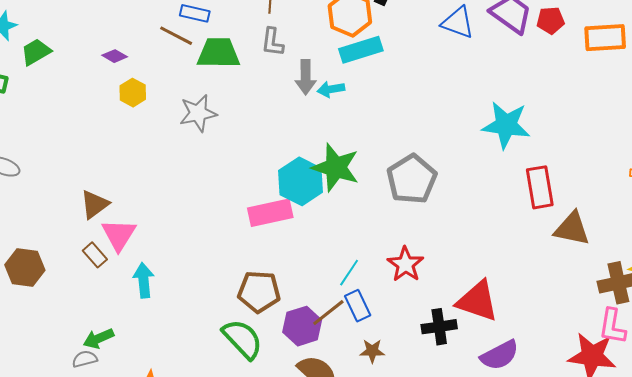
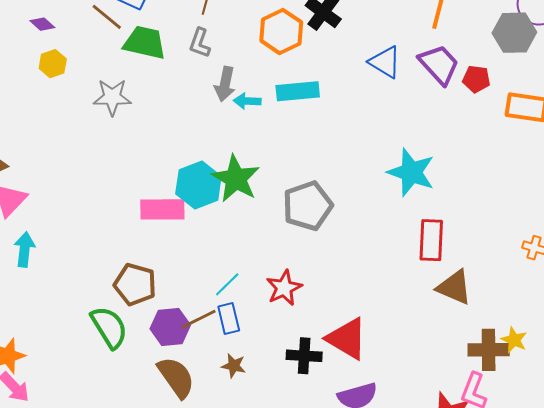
cyan rectangle: (361, 50) -> (298, 91), moved

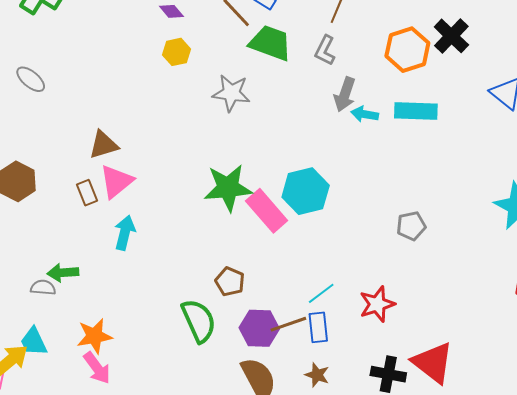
green star: (236, 179) -> (228, 188), moved, turned 30
gray pentagon: (308, 206) -> (411, 226), size x0.6
pink rectangle: (162, 209) -> (267, 211), turned 42
brown pentagon: (135, 284) -> (230, 282), size x0.7

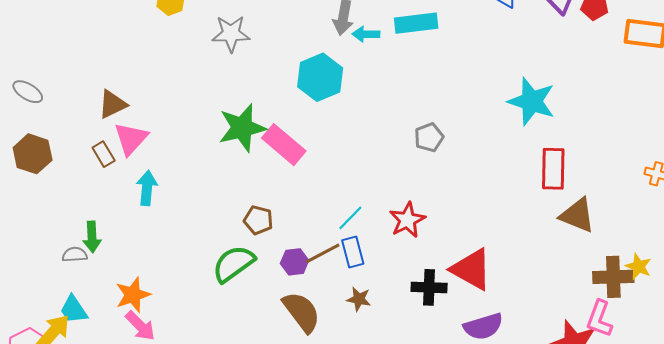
gray ellipse: (31, 79) -> (28, 92), moved
cyan hexagon: (306, 191) -> (320, 77), moved
green arrow: (63, 273) -> (92, 237), turned -80
green semicircle: (199, 321) -> (233, 264), turned -93
purple hexagon: (259, 328) -> (295, 262), size x0.7

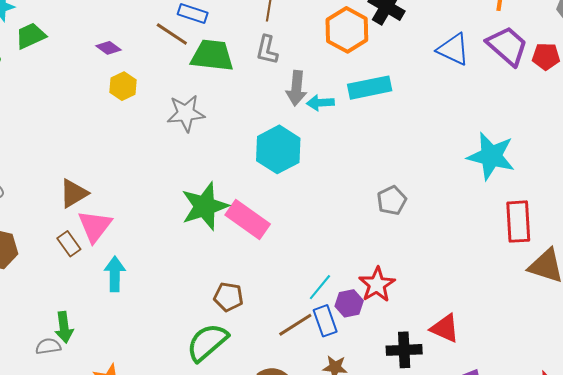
purple hexagon: (295, 262) -> (349, 303), moved
red triangle: (471, 269) -> (445, 328), size x0.7

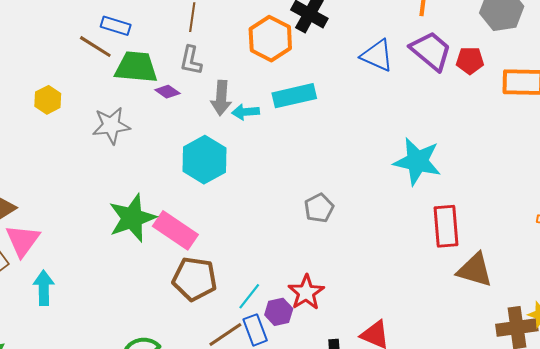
purple diamond: (109, 48) -> (167, 92), moved
brown pentagon: (228, 297) -> (195, 279), moved, size x1.5

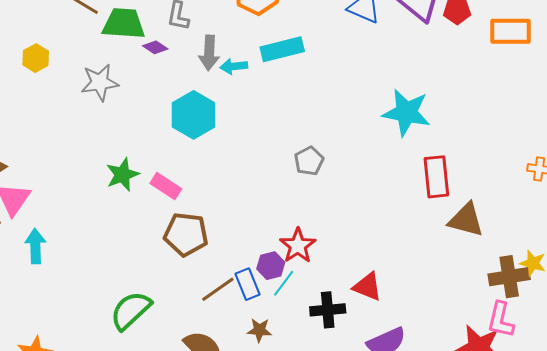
green star: (132, 218) -> (122, 175), size x0.7
pink rectangle: (175, 230) -> (166, 186), size x0.7
cyan line: (249, 296) -> (284, 283), moved

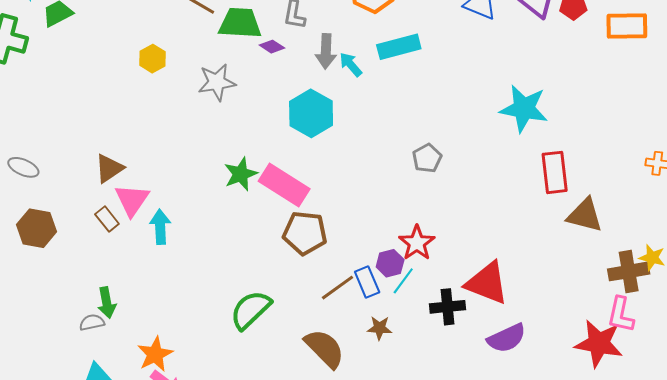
cyan arrow: (234, 66) -> (351, 64), turned 56
pink rectangle: (166, 186) -> (284, 185), size x1.6
cyan arrow: (35, 246) -> (160, 227), moved
red triangle: (367, 287) -> (487, 283), size x1.5

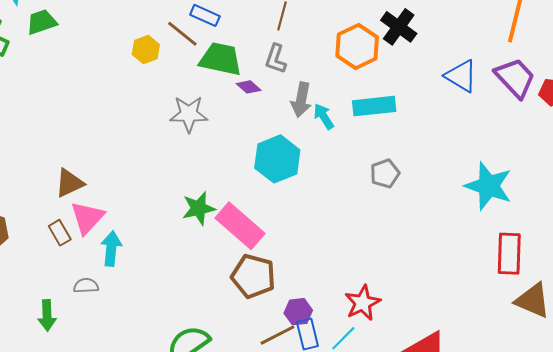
yellow hexagon: (153, 59) -> (146, 49), moved
gray pentagon: (427, 158) -> (385, 173), moved
purple hexagon: (390, 263) -> (298, 312), moved
gray semicircle: (92, 322) -> (86, 286), moved

